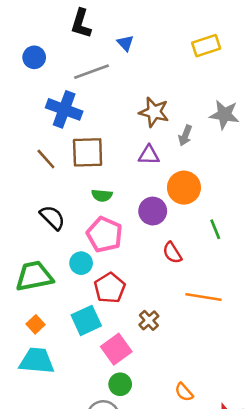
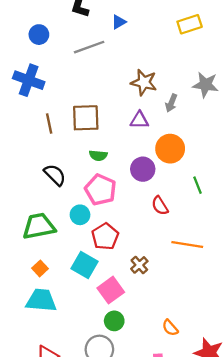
blue triangle: (125, 43) -> (119, 22), turned 42
blue cross: (64, 109) -> (29, 80), moved
brown line: (46, 159) -> (49, 124), turned 30
cyan square: (86, 320) -> (85, 265), turned -35

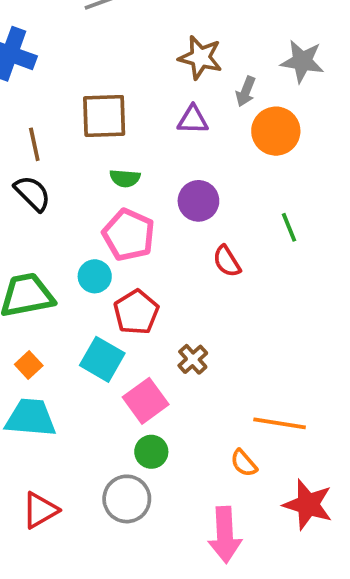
brown line: (49, 124) -> (34, 144), moved
orange circle: (170, 149) -> (276, 131), moved
black semicircle: (55, 175) -> (32, 193), moved
orange line: (187, 244) -> (280, 423), moved

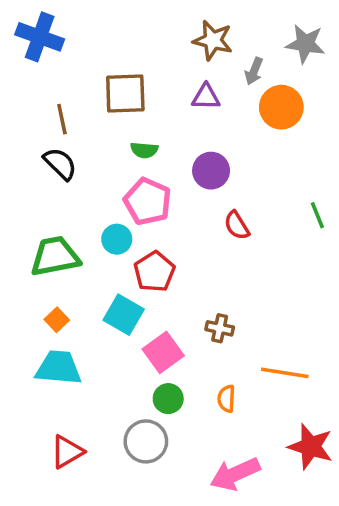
green line: (289, 227) -> (317, 215), moved
brown cross: (193, 359) -> (220, 328), moved, turned -36
orange semicircle: (244, 463) -> (226, 399), moved, turned 44
pink arrow: (225, 535) -> (235, 474), turned 69

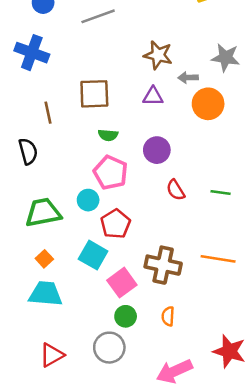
gray arrow: (254, 71) -> (188, 78), turned 66
black semicircle: (60, 164) -> (28, 151), moved, turned 30
green line: (317, 215) -> (221, 193), moved, turned -60
brown cross: (220, 328) -> (163, 265), size x1.8
orange line: (285, 373) -> (218, 259), moved

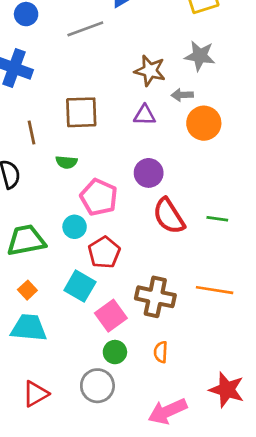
gray star: (226, 58) -> (200, 56), moved
green semicircle: (108, 135) -> (66, 162), moved
red semicircle: (176, 190) -> (169, 216), size x1.6

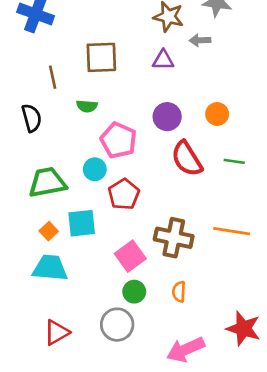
orange circle: (204, 123) -> (217, 114), moved, size x0.7
cyan square: (80, 286) -> (82, 223), moved, turned -36

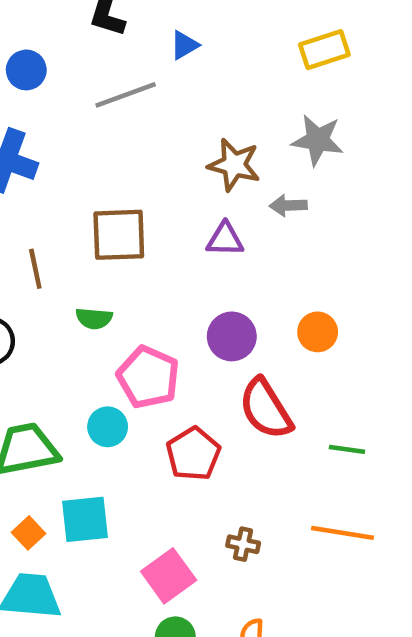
green line: (234, 161) -> (347, 449), moved
red pentagon: (124, 194) -> (193, 454), moved
brown cross: (174, 238) -> (243, 544), size x0.5

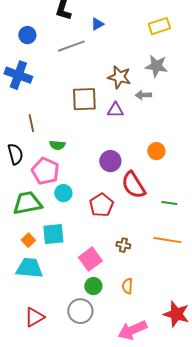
brown square: (119, 235) -> (84, 99), moved
purple circle: (232, 336) -> (110, 161), moved
pink pentagon: (148, 377) -> (45, 171), moved

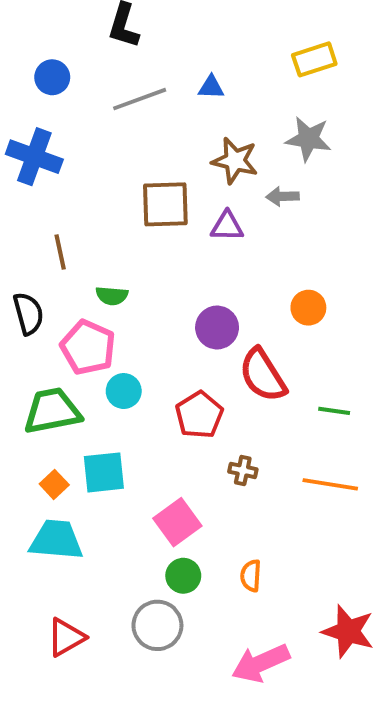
blue triangle: (97, 24) -> (211, 87), moved, turned 32
brown cross: (123, 245) -> (243, 470), moved

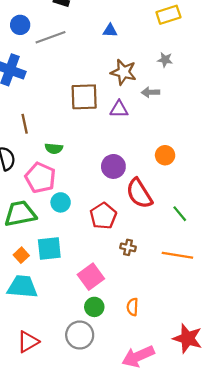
gray line: (140, 99) -> (50, 37), moved
gray star: (308, 139) -> (165, 60), size x0.6
green line: (334, 411) -> (180, 214), turned 42

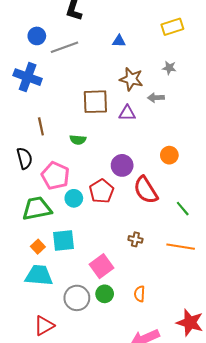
green semicircle: (54, 148) -> (78, 140), moved
red pentagon: (103, 216) -> (102, 191), moved
gray circle: (80, 335) -> (77, 298), moved

